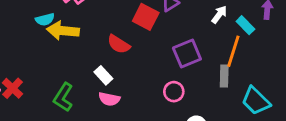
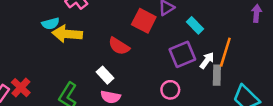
white arrow: (219, 14) -> (207, 60), moved
cyan rectangle: (245, 25) -> (195, 25), moved

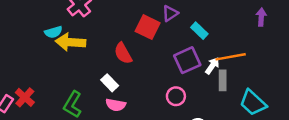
red semicircle: (119, 46) -> (123, 53), turned 30
orange line: (225, 52) -> (231, 57), turned 64

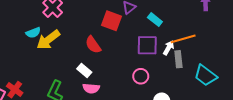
yellow arrow: (70, 42) -> (48, 40), turned -35
purple square: (187, 60) -> (147, 45), turned 30

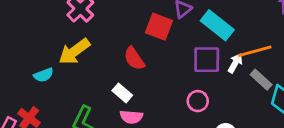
cyan rectangle: (155, 20) -> (217, 25), size x1.6
cyan semicircle: (33, 33) -> (44, 75), moved
gray rectangle: (178, 59) -> (261, 80), moved, turned -42

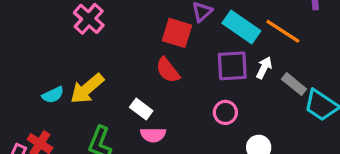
yellow arrow: (74, 51) -> (87, 89), moved
orange line: (255, 51) -> (283, 31), moved, turned 52
red semicircle: (134, 59) -> (168, 70), moved

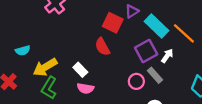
purple square: (232, 66) -> (146, 51), turned -35
gray rectangle: (294, 84) -> (155, 75), moved
yellow arrow: (87, 89) -> (45, 67), moved

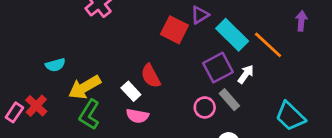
red semicircle: (102, 47) -> (151, 76), moved

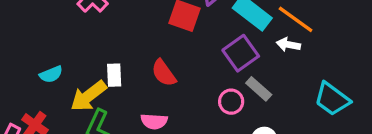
white arrow: (246, 74) -> (288, 45), moved, turned -108
white rectangle: (131, 91) -> (114, 75), moved, turned 48

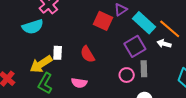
cyan semicircle: (51, 74) -> (33, 27), moved, size x1.5
gray rectangle: (259, 89) -> (144, 69), turned 42

